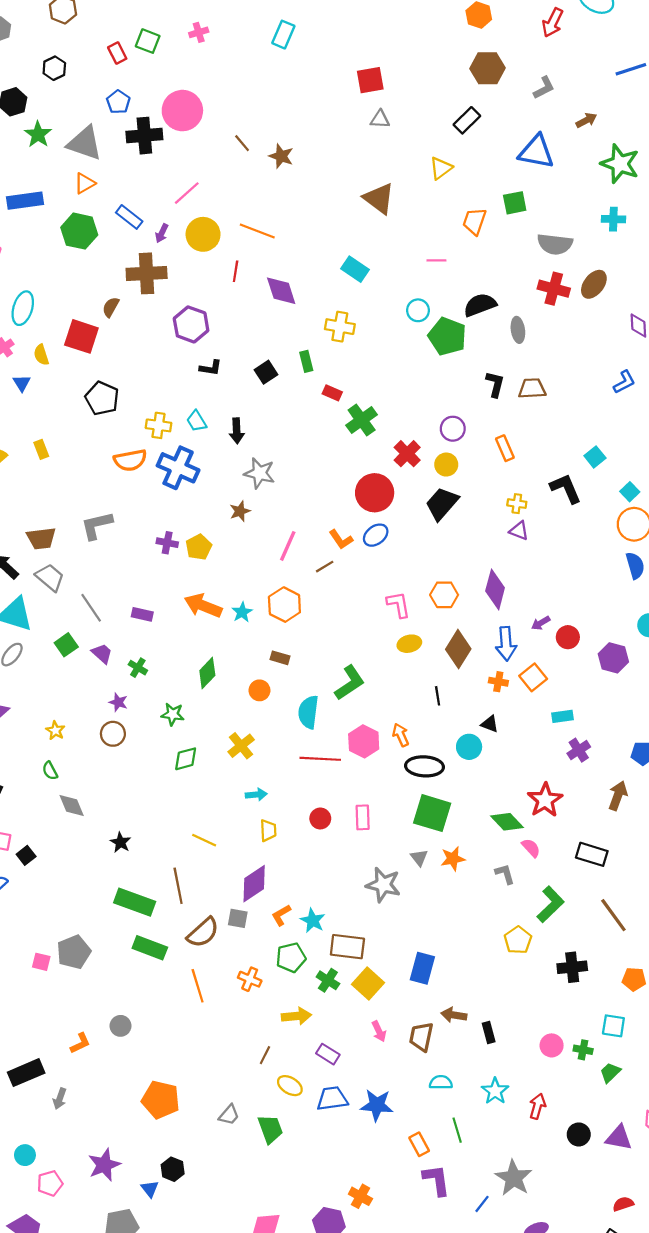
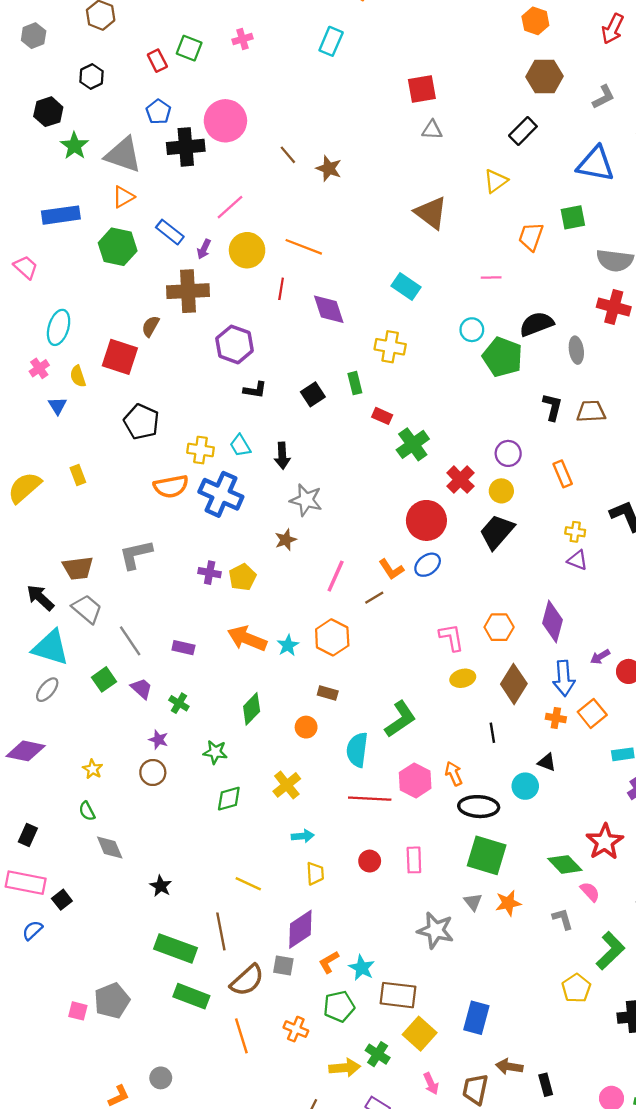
green cross: (328, 980) -> (378, 1054), moved

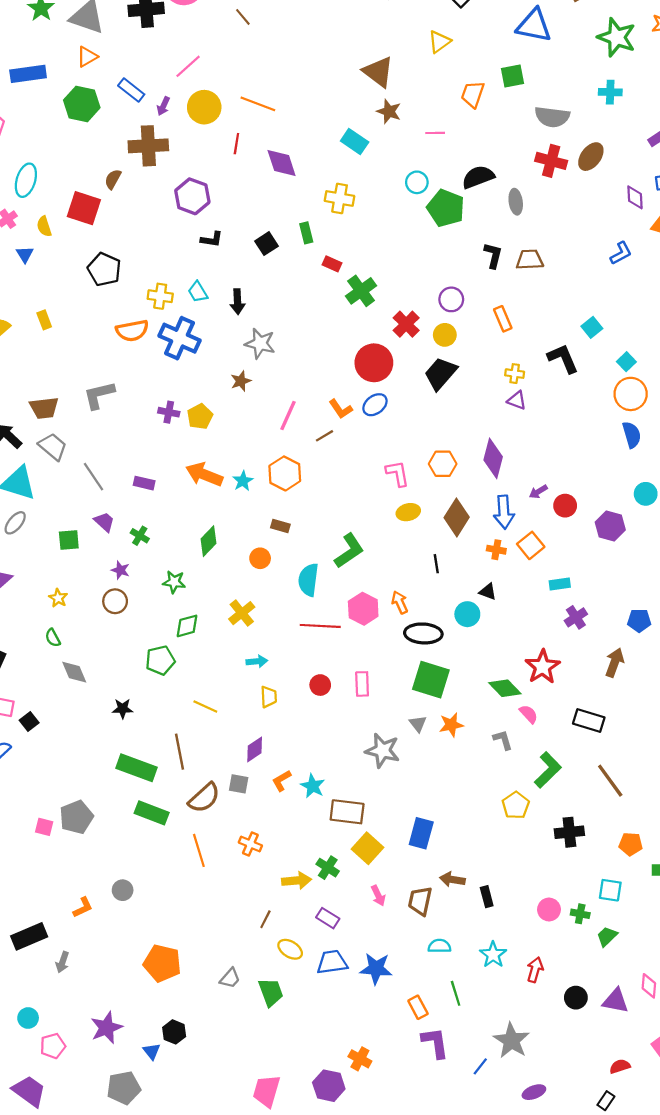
brown star: (329, 168) -> (389, 111), moved
green square: (104, 679) -> (69, 540), moved, turned 30
black star: (161, 886) -> (123, 709), turned -30
purple diamond: (300, 929) -> (255, 749), size x0.7
green pentagon: (339, 1006) -> (160, 660), moved

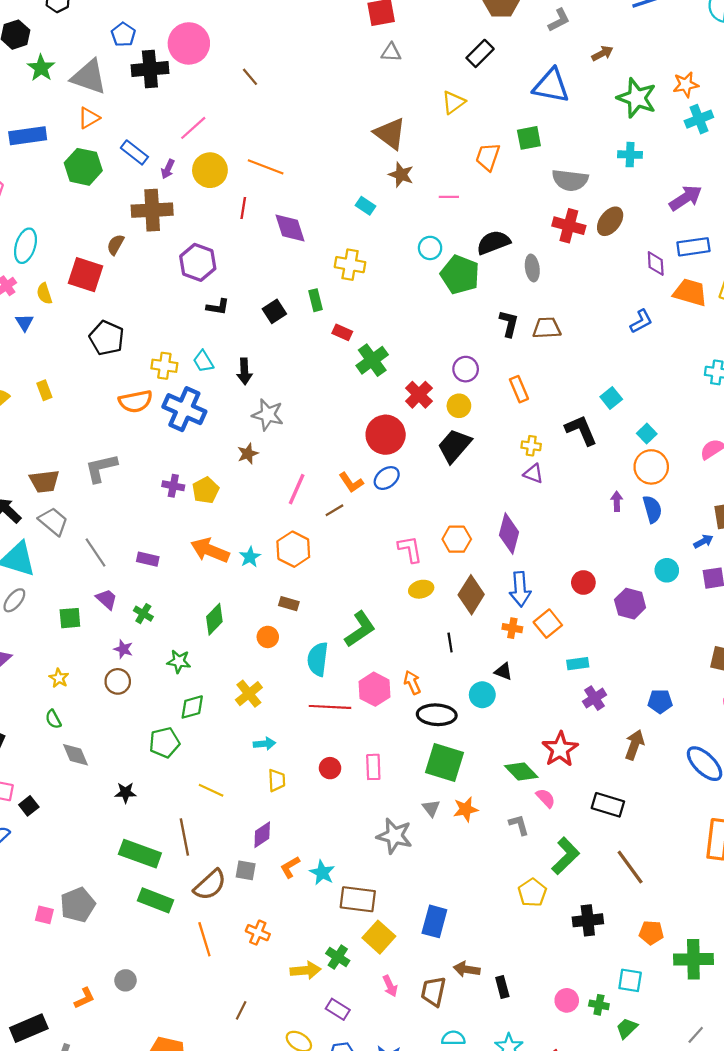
cyan rectangle: (355, 142) -> (366, 206), size x0.7
purple arrow: (538, 492) -> (617, 501), moved, turned 120
brown line: (265, 919) -> (241, 1010), moved

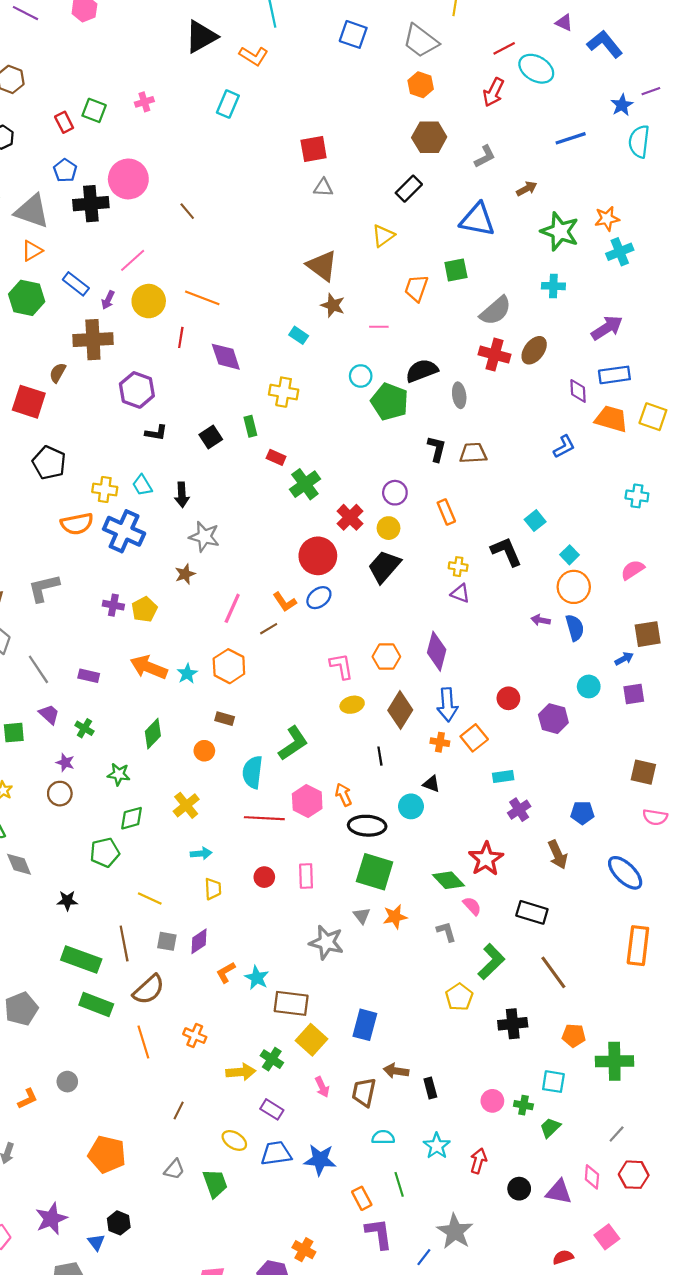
gray semicircle: (570, 180) -> (496, 311), turned -48
purple arrow: (617, 501) -> (541, 620), turned -78
brown arrow: (635, 745) -> (558, 855), turned 136
gray square: (246, 870) -> (167, 941), moved

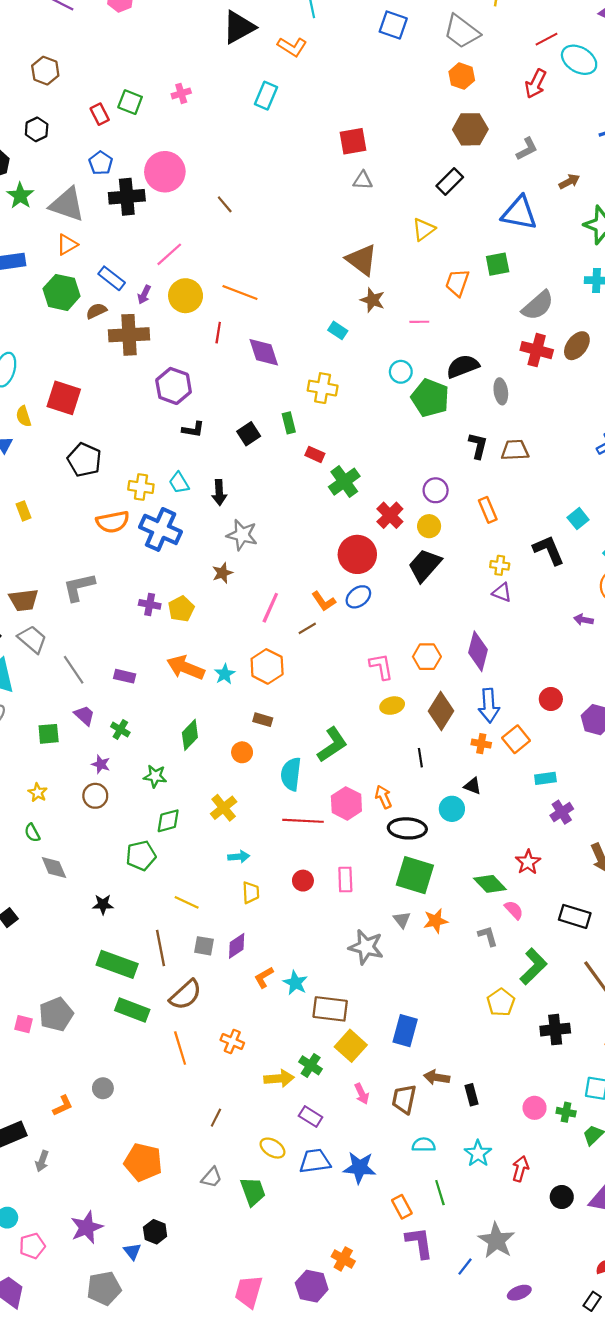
brown semicircle: (58, 373) -> (96, 311), moved, turned 36
red star: (486, 859) -> (528, 862), size x0.7

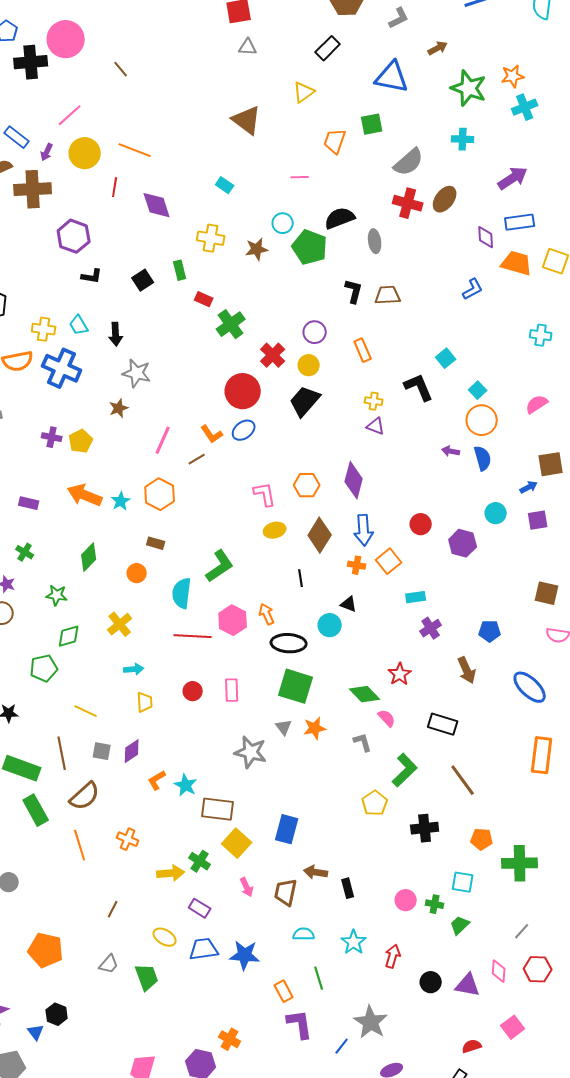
brown star: (373, 300) -> (257, 249), moved, turned -30
green rectangle: (132, 1010) -> (36, 810), turned 40

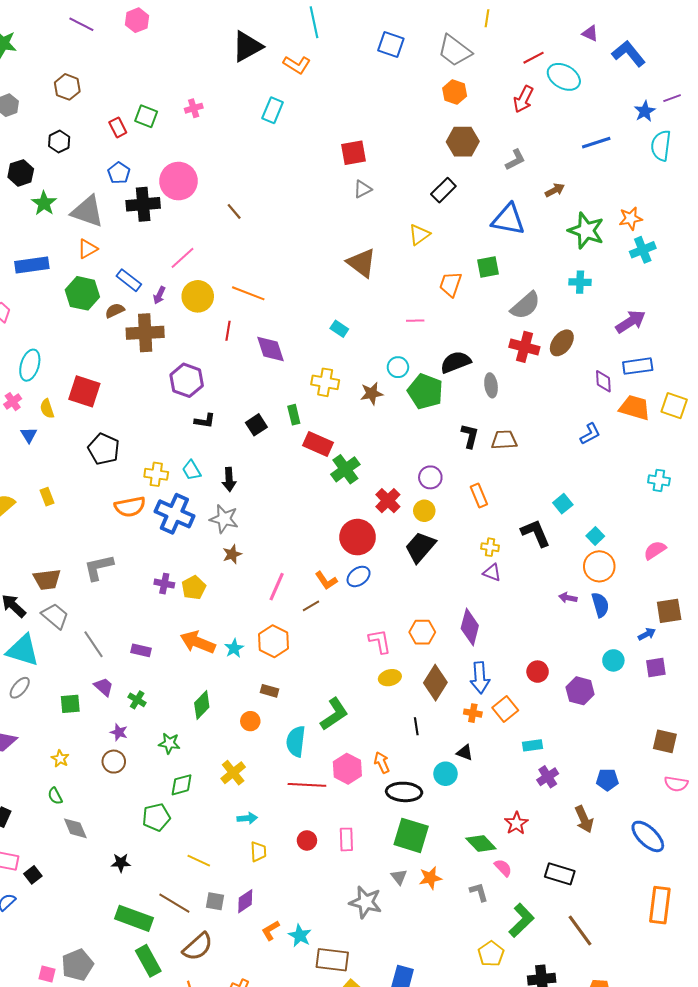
gray triangle: (248, 47) -> (363, 189), turned -30
red rectangle: (204, 299) -> (318, 444), size x1.6
gray star: (137, 373) -> (224, 519), moved
brown line: (62, 753) -> (174, 903), turned -48

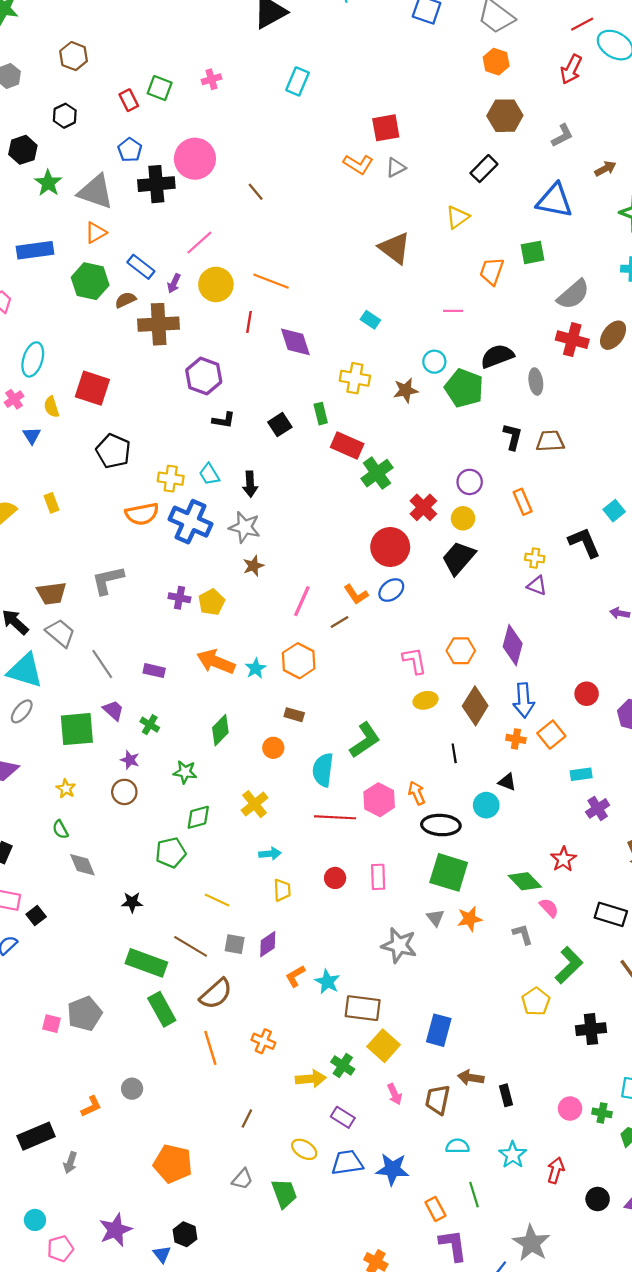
orange L-shape: (297, 65) -> (358, 164), moved
green square: (70, 704) -> (77, 729), size x1.6

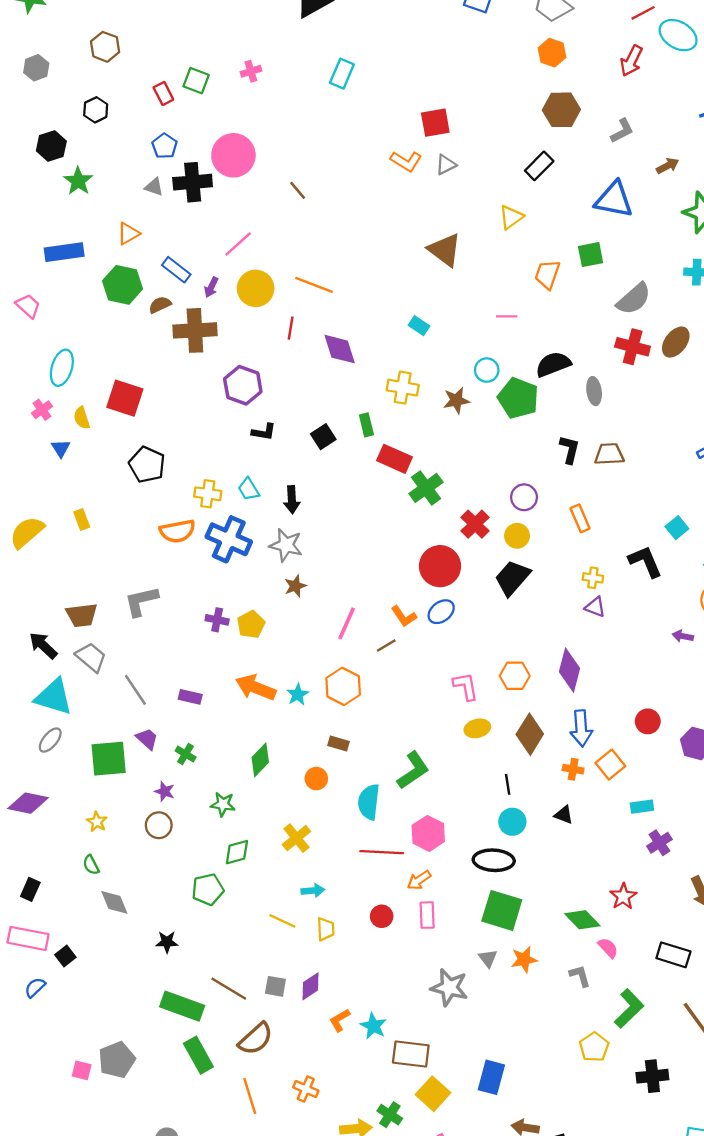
gray triangle: (96, 192) -> (154, 187), moved, size x0.5
orange arrow: (417, 793) -> (419, 880), moved, turned -100
cyan circle: (486, 805) -> (512, 822), moved
yellow line: (217, 900) -> (282, 921), moved

